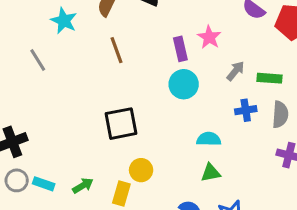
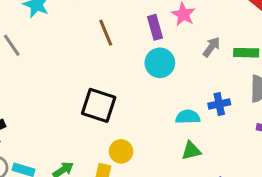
brown line: (116, 50) -> (106, 33), moved
blue cross: (246, 110) -> (219, 104), moved
black square: (121, 124) -> (99, 105), turned 32

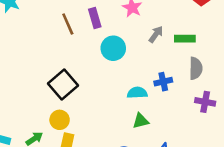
purple rectangle: (155, 27) -> (95, 18), moved
black square: (99, 105) -> (63, 85), turned 32
yellow circle: (121, 151) -> (60, 120), moved

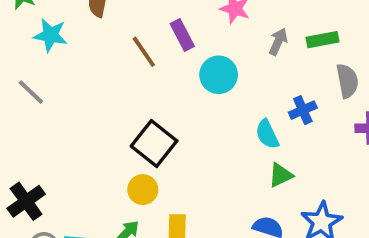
cyan semicircle: (137, 93) -> (267, 134), turned -102
yellow circle: (60, 120) -> (143, 190), moved

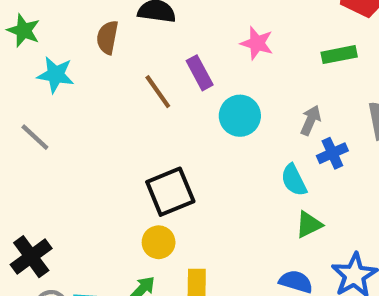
green rectangle: (322, 40) -> (339, 55), moved
gray arrow: (278, 42) -> (311, 120), moved
black square: (154, 143) -> (170, 192), turned 30

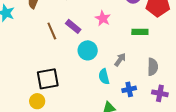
purple rectangle: (200, 73) -> (73, 26), turned -35
blue cross: (332, 153) -> (129, 89), moved
cyan semicircle: (294, 180) -> (104, 77), moved

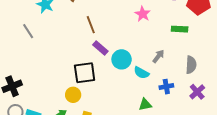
purple rectangle: (73, 26) -> (100, 48), moved
cyan circle: (88, 50) -> (122, 59), moved
cyan semicircle: (104, 77) -> (141, 73), turned -49
purple cross: (160, 93) -> (197, 92), turned 35

